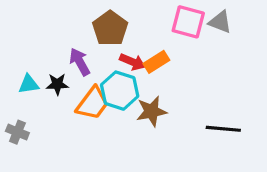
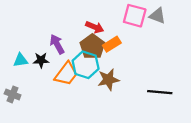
brown pentagon: (110, 28) -> (92, 46), moved
red arrow: (132, 62) -> (95, 27), moved

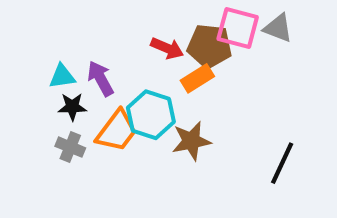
brown pentagon: (92, 46) -> (209, 46), moved, turned -30
cyan triangle: (21, 60) -> (62, 76), moved
black line: (160, 92) -> (282, 163), turned -70
gray cross: (13, 94) -> (70, 147), moved

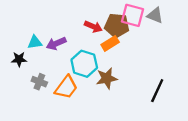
purple arrow: (101, 78) -> (56, 43), turned -84
black star: (72, 107) -> (19, 59), moved
orange trapezoid: (117, 131) -> (66, 87), moved

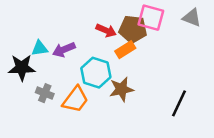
gray triangle: (155, 15) -> (192, 18), moved
black star: (19, 59) -> (22, 68), size x1.5

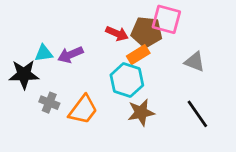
gray triangle: (192, 18) -> (195, 62), moved
cyan hexagon: (96, 73) -> (127, 80), moved
brown star: (121, 89) -> (141, 112), moved
black line: (179, 103) -> (197, 114), turned -60

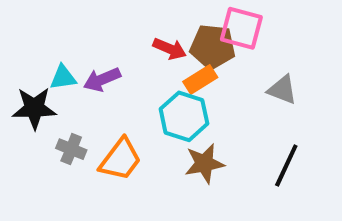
black line: (197, 114) -> (286, 166), turned 60

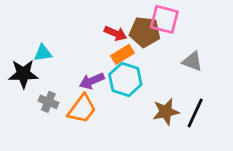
purple arrow: (102, 79) -> (92, 81), moved
orange rectangle: (200, 79) -> (123, 54), moved
brown star: (204, 163) -> (166, 112), moved

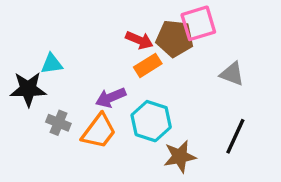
pink square: (164, 19) -> (198, 23), turned -32
cyan hexagon: (125, 79) -> (151, 121), moved
brown star: (166, 112) -> (180, 156), moved

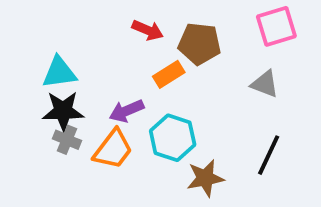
pink square: (198, 23) -> (276, 26), moved
red arrow: (139, 40) -> (148, 30), moved
cyan triangle: (52, 64) -> (59, 72), size x1.4
black star: (28, 89) -> (63, 111), moved

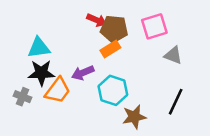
pink square: (276, 26) -> (154, 26), moved
brown pentagon: (199, 44) -> (114, 29), moved
gray cross: (67, 140) -> (23, 97), moved
orange trapezoid: (113, 149) -> (58, 90), moved

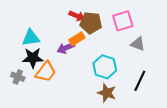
orange rectangle: (110, 49) -> (77, 39), moved
purple arrow: (83, 73) -> (66, 48), moved
cyan hexagon: (113, 90) -> (105, 67), moved
brown star: (134, 117) -> (107, 93), turned 30

